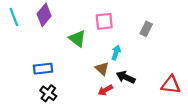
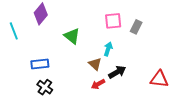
cyan line: (14, 17) -> (14, 31), moved
pink square: (104, 21) -> (113, 21), moved
black arrow: (126, 77) -> (117, 72), turned 126

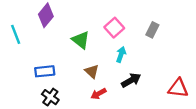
pink square: (113, 21) -> (114, 28), moved, turned -36
brown triangle: (95, 64) -> (92, 71), moved
red arrow: (98, 84) -> (99, 94), moved

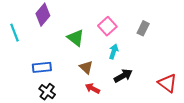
red triangle: (178, 88) -> (167, 83), turned 30
red arrow: (99, 94) -> (93, 88), turned 56

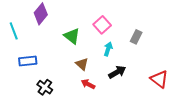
gray rectangle: (143, 28) -> (136, 37), moved
blue rectangle: (42, 67) -> (28, 61), moved

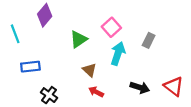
green triangle: (72, 36) -> (79, 39), turned 48
cyan arrow: (108, 49) -> (118, 54), size x1.5
black arrow: (117, 72) -> (140, 87), moved, turned 48

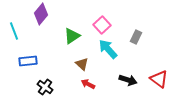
cyan arrow: (118, 54) -> (108, 49), turned -60

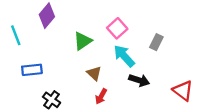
black arrow: (128, 80) -> (139, 80), moved
red arrow: (88, 84) -> (101, 96), turned -88

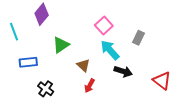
green triangle: (83, 41) -> (61, 45), moved

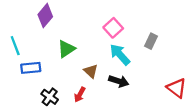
cyan line: (14, 32) -> (15, 46), moved
black arrow: (123, 71) -> (119, 81), moved
red arrow: (90, 86) -> (80, 95), moved

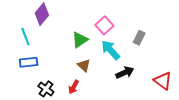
cyan line: (15, 46) -> (25, 37), moved
green triangle: (66, 49) -> (80, 40), moved
black arrow: (119, 81) -> (125, 73), moved, turned -42

